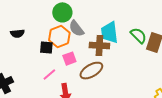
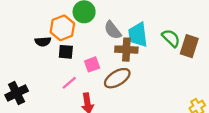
gray semicircle: (76, 28) -> (113, 30), moved
black semicircle: (17, 33) -> (43, 42), moved
orange hexagon: (59, 36) -> (62, 28), moved

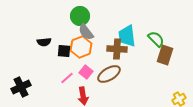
orange hexagon: (62, 28) -> (81, 47), moved
gray semicircle: (113, 30) -> (86, 32), moved
brown rectangle: (189, 46) -> (165, 55), moved
pink square: (92, 64) -> (86, 72), moved, turned -32

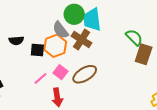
green circle: (80, 16) -> (74, 14), moved
cyan trapezoid: (127, 36) -> (92, 20), moved
brown cross: (117, 49) -> (82, 40), moved, turned 30

